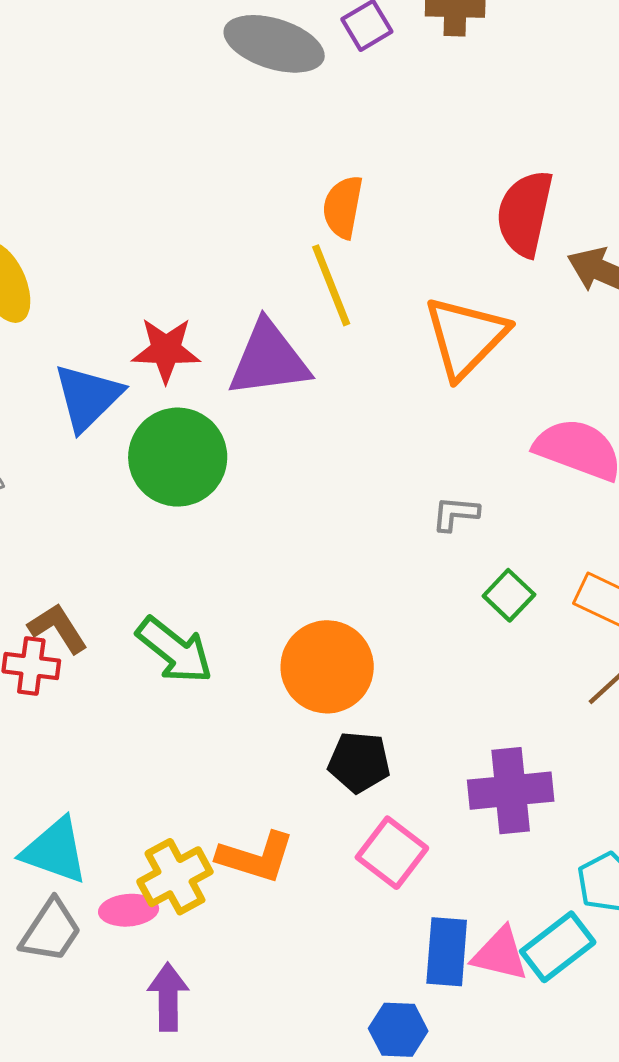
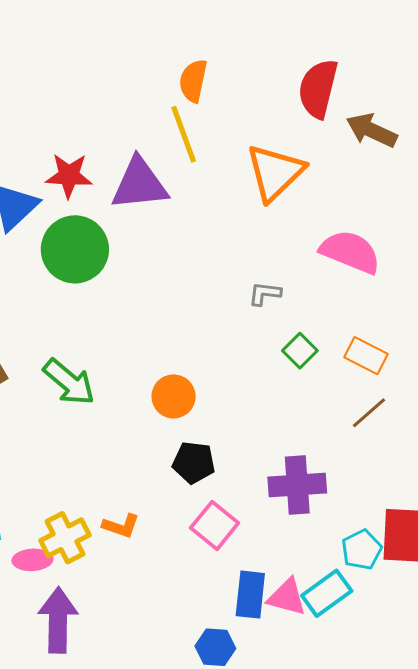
orange circle: (327, 667) -> (174, 396), size x0.7
orange L-shape: (256, 857) -> (121, 526), size x0.7
purple arrow: (168, 997) -> (58, 620), size x1.4

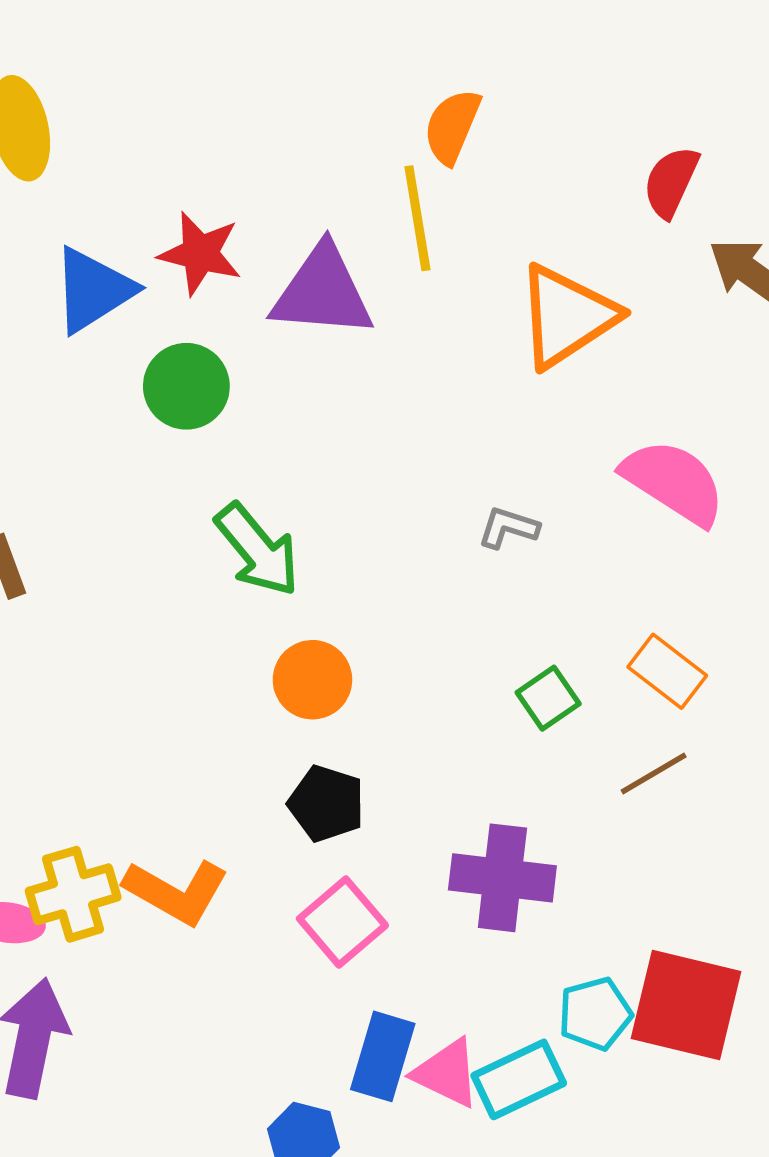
red semicircle: (318, 89) -> (671, 182), size x0.7
green circle: (75, 249) -> (186, 386), size x0.7
green square: (300, 351) -> (548, 698), moved
green arrow: (69, 382) -> (257, 550), moved
orange L-shape: (121, 526) -> (176, 892), size x1.5

